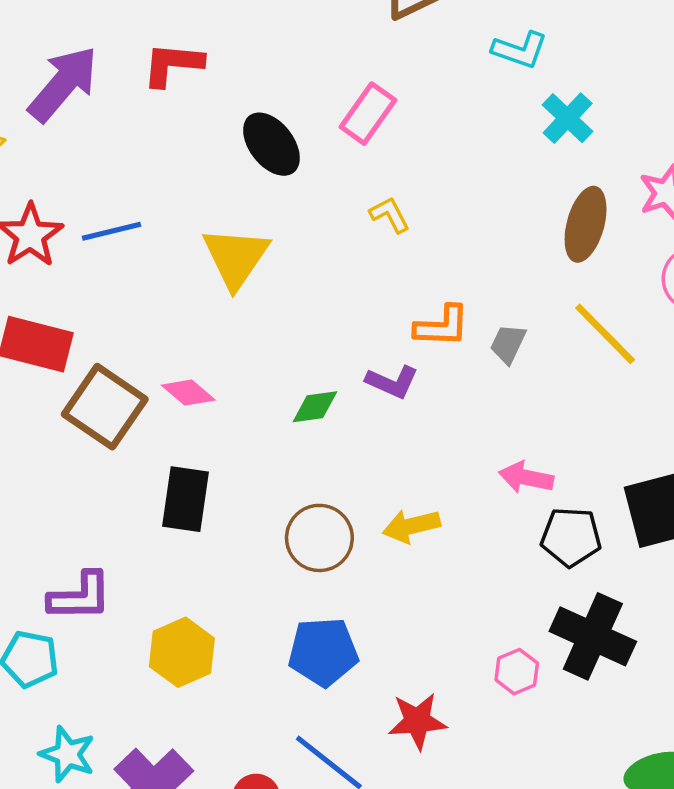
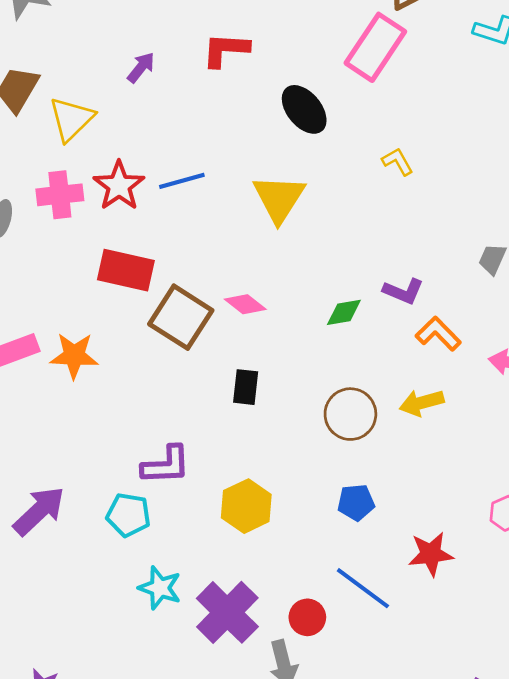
purple arrow: (63, 84) -> (141, 67), size x0.5
pink rectangle: (368, 114) -> (375, 47), moved, size x1.4
orange L-shape: (442, 326) -> (438, 334), moved, turned -135
black rectangle: (186, 499) -> (246, 387), size x0.7
blue pentagon: (323, 652) -> (356, 502), size x0.7

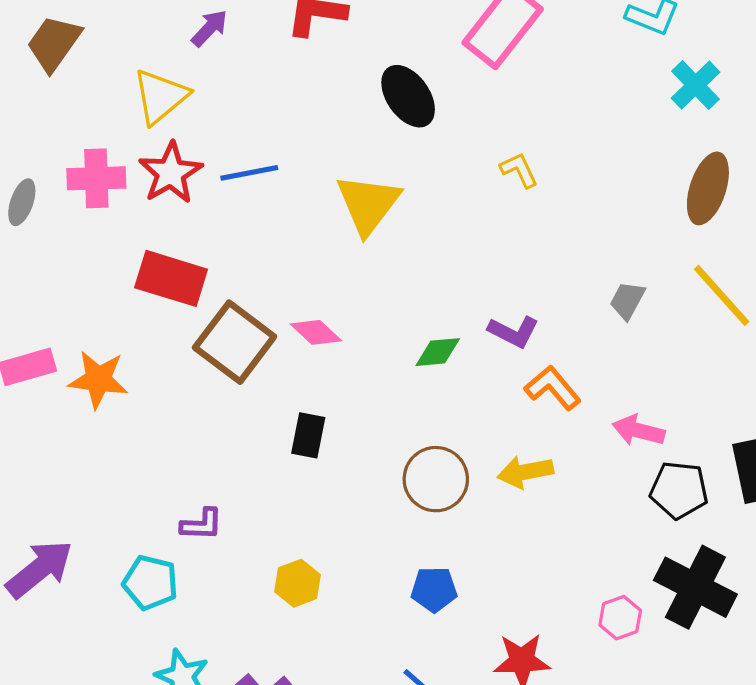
yellow triangle: (71, 119) -> (160, 96), moved
purple L-shape: (166, 465) -> (202, 524), size x0.7
yellow hexagon: (246, 506) -> (297, 583), size x0.7

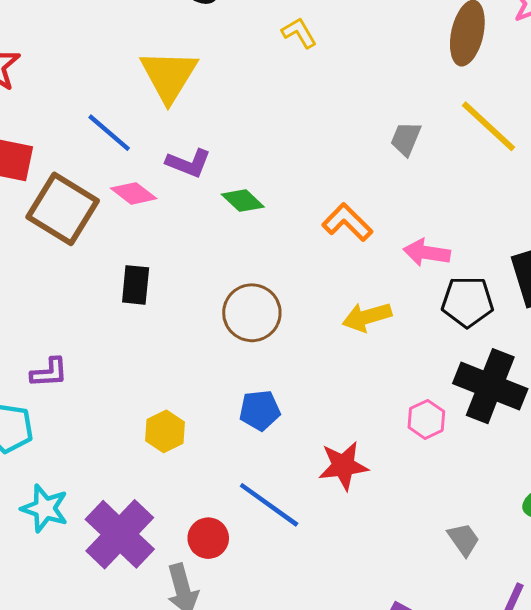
blue line: (249, 173) -> (109, 133), moved, turned 57
purple L-shape: (513, 332) -> (189, 163), moved
green diamond: (438, 352) -> (243, 201), turned 54
yellow arrow: (525, 472) -> (367, 317), moved
yellow hexagon: (297, 583) -> (165, 431), moved

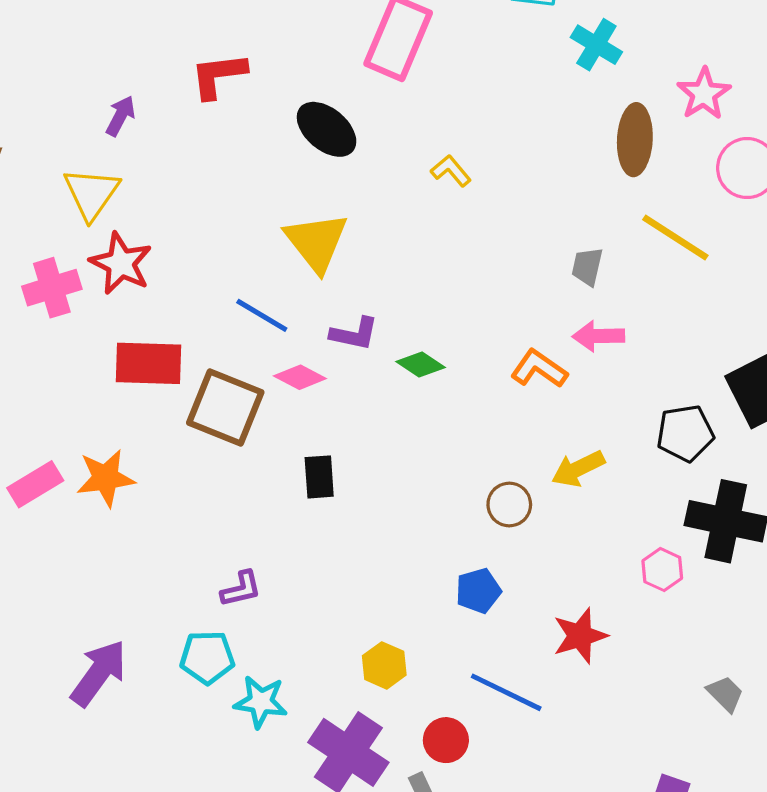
pink arrow: (427, 253) -> (598, 336), moved
brown circle: (252, 313) -> (509, 505), moved, size x0.7
yellow hexagon: (165, 431) -> (384, 665), moved
cyan star: (45, 508) -> (261, 702), moved

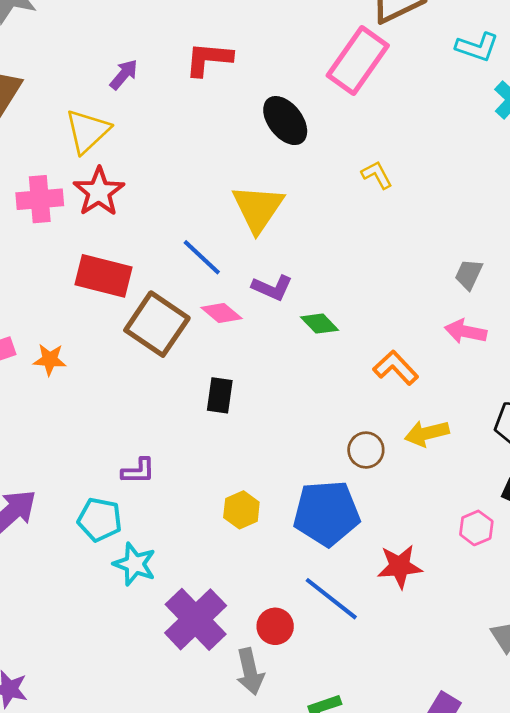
orange L-shape: (539, 369) -> (396, 368), moved
orange star: (106, 478) -> (50, 360), size x0.7
blue pentagon: (478, 591) -> (327, 513), size x1.8
yellow hexagon: (384, 665) -> (241, 510), moved

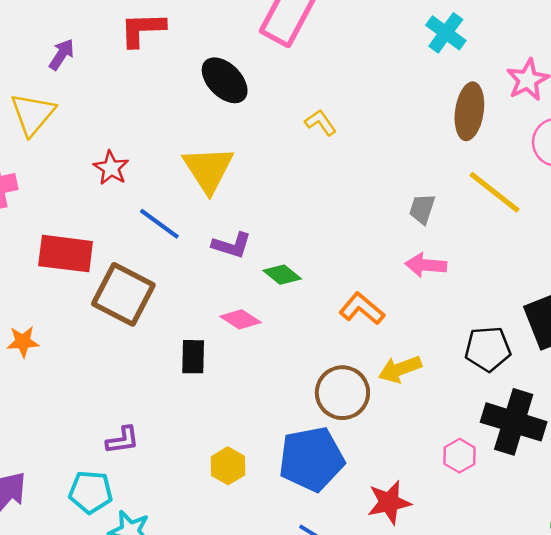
red star: (99, 192) -> (111, 168), moved, size x0.7
pink diamond: (221, 313) -> (241, 319), moved
brown circle: (366, 450) -> (342, 393), size x1.5

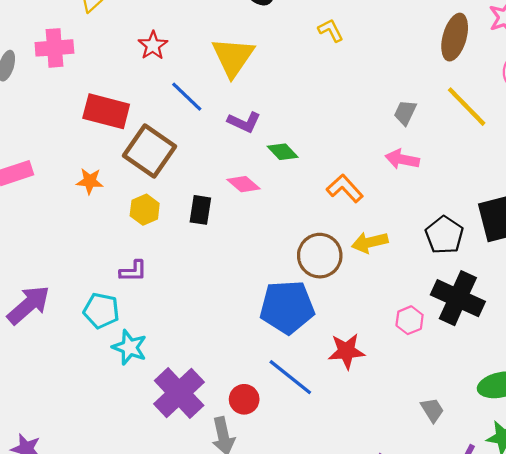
orange star: (23, 342) -> (90, 181), moved
black pentagon: (488, 349) -> (444, 235), turned 30
yellow hexagon: (228, 466) -> (145, 210), moved

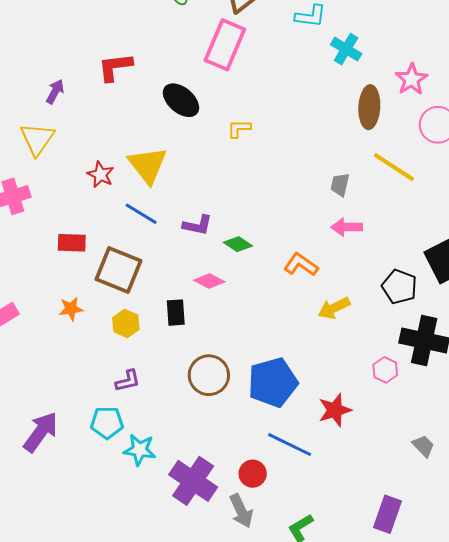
yellow L-shape: (331, 30) -> (239, 129), moved, turned -50
yellow triangle: (233, 57) -> (148, 165), moved
red rectangle: (106, 111) -> (72, 243), size x0.7
brown circle: (320, 256) -> (209, 375), moved

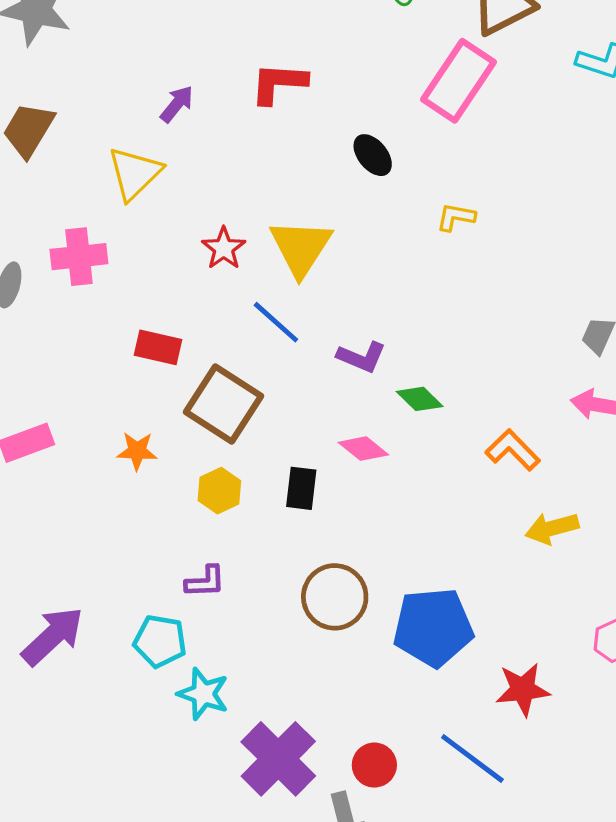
black ellipse: (181, 100) -> (373, 155), size x0.7
blue line: (290, 445) -> (472, 758), moved

